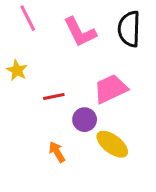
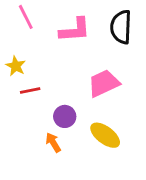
pink L-shape: (80, 32) -> (75, 30), turned -68
red line: (54, 97) -> (30, 90), moved
purple circle: (85, 120) -> (65, 116), moved

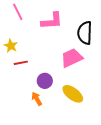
black semicircle: (121, 27) -> (85, 33), moved

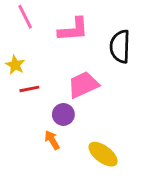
pink trapezoid: (72, 58) -> (83, 85), moved
yellow ellipse: (73, 94) -> (103, 154), moved

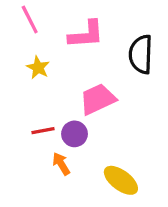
yellow star: (15, 65) -> (38, 68), moved
red line: (29, 89) -> (43, 131), moved

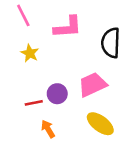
pink trapezoid: (98, 99) -> (92, 85), moved
purple circle: (74, 134) -> (57, 94), moved
yellow ellipse: (121, 180) -> (100, 124), moved

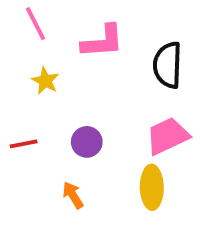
pink trapezoid: (92, 85) -> (168, 136), moved
red line: (34, 103) -> (24, 144), moved
yellow ellipse: (100, 124) -> (152, 187), turned 52

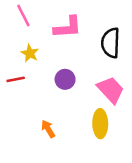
pink trapezoid: (168, 136) -> (111, 90), turned 72
purple circle: (87, 142) -> (65, 79), moved
red line: (24, 144) -> (16, 79), moved

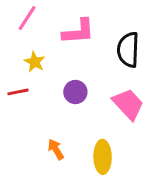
pink line: (23, 16) -> (27, 18), turned 60
yellow ellipse: (100, 124) -> (103, 157), moved

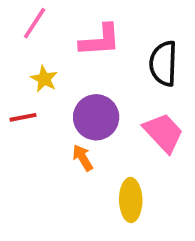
purple circle: (75, 92) -> (96, 117), size x1.5
orange arrow: (56, 149) -> (83, 158), moved

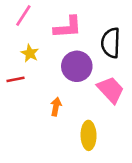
purple circle: (96, 117) -> (77, 66), moved
orange arrow: (83, 158) -> (56, 107), turned 42

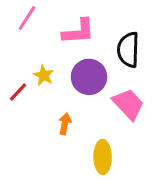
yellow star: (30, 53) -> (44, 75), moved
red line: (16, 79) -> (18, 92), turned -36

